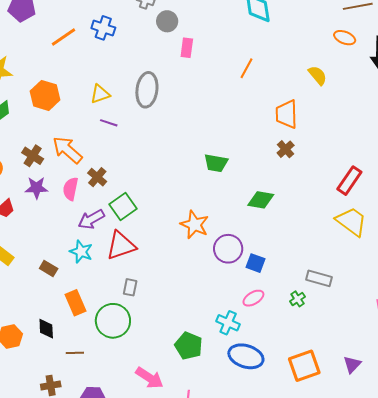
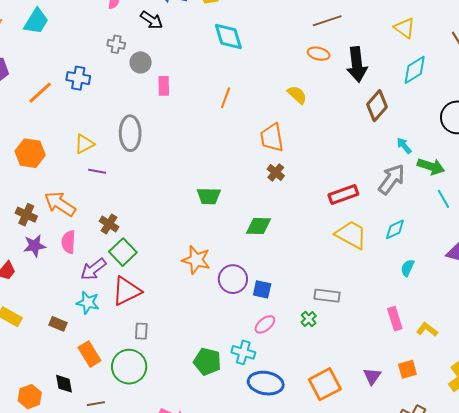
brown cross: (97, 177) -> (109, 224), moved
red rectangle: (349, 181) -> (343, 194), turned 44
green pentagon: (189, 346) -> (207, 362), moved

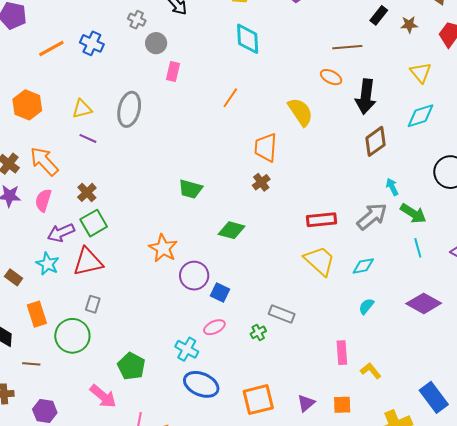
yellow semicircle: (297, 95) -> (300, 112), size x1.4
green pentagon: (207, 362) -> (131, 366), moved

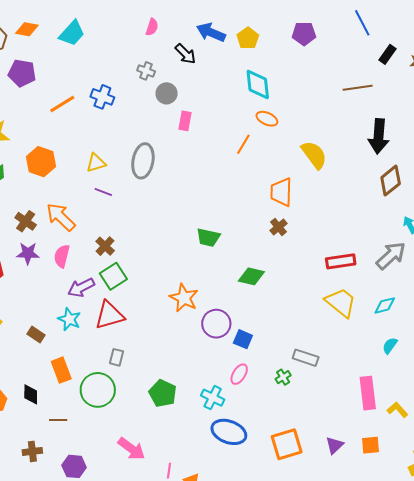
orange ellipse: (331, 77) -> (267, 119), moved
pink ellipse: (214, 327) -> (239, 374), turned -30
pink rectangle: (342, 353) -> (368, 393), size x1.4
green pentagon: (131, 366) -> (163, 393), moved

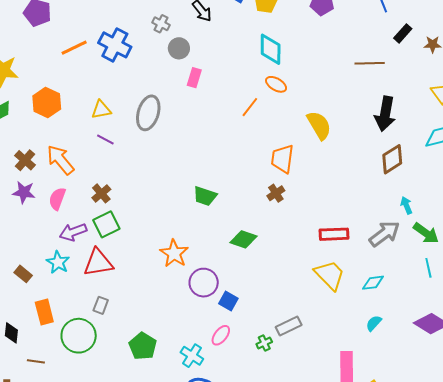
blue cross: (102, 97) -> (115, 45), size x1.4
gray rectangle: (306, 358) -> (289, 326), turned -50

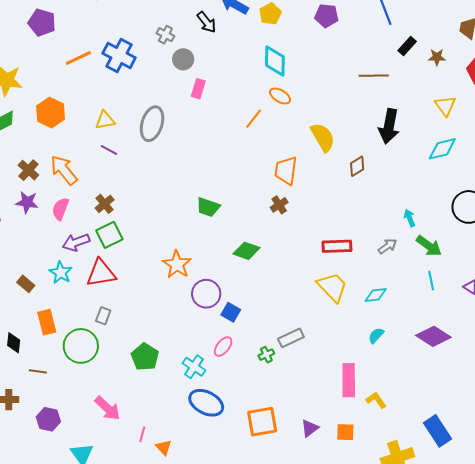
brown diamond: (392, 159) -> (357, 166), moved, size x0.7
gray arrow: (384, 234) -> (387, 246), size x0.6

